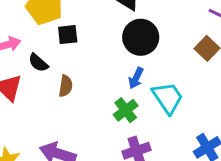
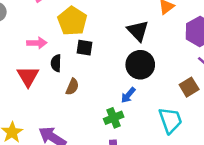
black semicircle: (38, 63) -> (56, 63), turned 35
cyan trapezoid: (168, 98) -> (170, 120), moved

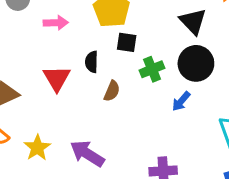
pink arrow: (37, 43) -> (56, 23), moved
green cross: (114, 118) -> (152, 69), moved

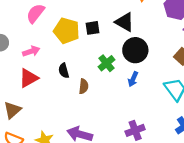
black square: (127, 42) -> (93, 28), moved
red triangle: (57, 78) -> (29, 78), moved, turned 48

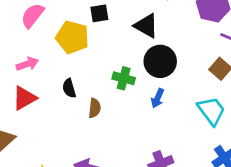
black square: (93, 28) -> (99, 13), moved
green cross: (107, 63) -> (124, 78), turned -35

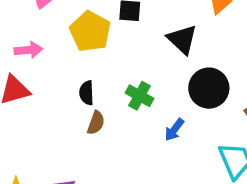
black circle: (160, 61) -> (209, 88), moved
black semicircle: (69, 88) -> (87, 93), moved

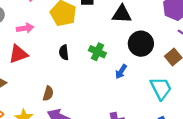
black triangle: (182, 39) -> (122, 14), turned -36
brown semicircle: (96, 123) -> (48, 93), moved

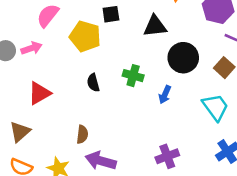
pink arrow: (25, 28) -> (31, 48), moved

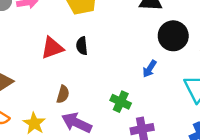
green cross: (133, 76) -> (121, 102), moved
red triangle: (39, 93) -> (52, 48), moved

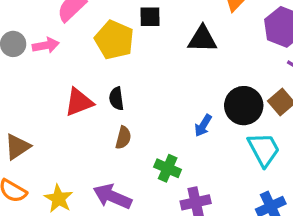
black circle: (173, 36) -> (244, 106), moved
brown semicircle: (63, 94) -> (123, 138), moved

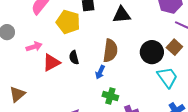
pink arrow: (46, 45) -> (34, 47), moved
blue arrow: (203, 126) -> (100, 72), moved
brown semicircle: (123, 138) -> (110, 51), moved, size x1.6

